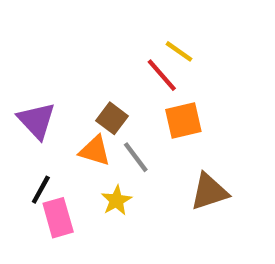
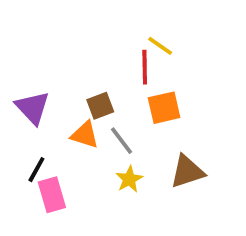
red line: (162, 75) -> (145, 67), turned 40
brown square: (112, 118) -> (100, 106), turned 32
yellow star: (116, 200) -> (129, 179), moved

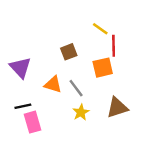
red line: (145, 67) -> (114, 46), moved
brown square: (100, 106) -> (69, 52), moved
black line: (36, 170) -> (23, 106), turned 49

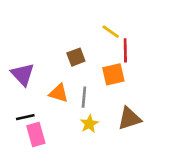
gray line: (76, 88) -> (84, 97), turned 42

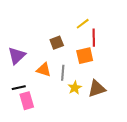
yellow line: (111, 32) -> (83, 24), turned -72
purple triangle: (23, 74) -> (17, 56), turned 30
yellow star: (89, 124) -> (75, 88), moved

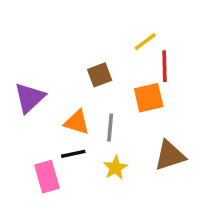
black line: (19, 88) -> (73, 154), moved
yellow star: (75, 88) -> (115, 168), moved

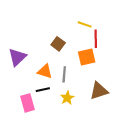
yellow line: (145, 42) -> (85, 24), turned 56
brown square: (100, 75) -> (58, 44), turned -32

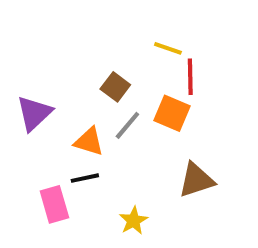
orange square: (87, 57) -> (172, 113), turned 36
gray line: (64, 74) -> (127, 125), moved, turned 35
yellow star: (67, 98) -> (133, 221), moved

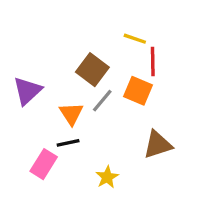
brown square: (115, 87) -> (92, 70), size x1.4
orange triangle: (89, 142) -> (71, 114), turned 40
pink rectangle: (54, 204) -> (44, 164), turned 48

